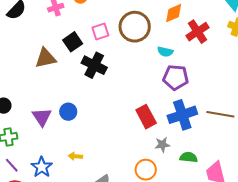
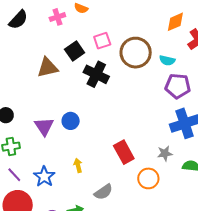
brown circle: (135, 27) -> (136, 53), moved
red rectangle: (146, 117) -> (124, 152), moved
yellow arrow: (75, 156) -> (78, 165), turned 72

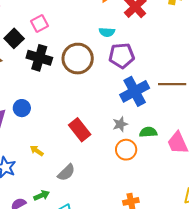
brown circle: (136, 53) -> (78, 59), moved
yellow arrow: (78, 165) -> (37, 151), turned -32
orange circle: (148, 178) -> (126, 150), moved

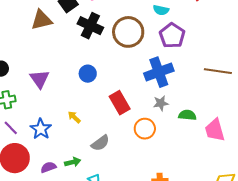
purple pentagon: (122, 56) -> (172, 35), turned 30
blue cross: (135, 91) -> (159, 72), moved
blue circle: (22, 108) -> (88, 74), moved
orange circle: (126, 150) -> (145, 129), moved

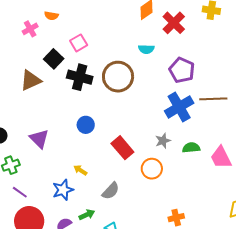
purple pentagon: (172, 35) -> (182, 70), moved
blue cross: (159, 72) -> (179, 107), moved
blue star: (41, 129) -> (63, 190), moved, turned 30

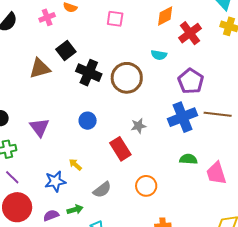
pink square: (79, 43) -> (115, 19), moved, turned 30
gray star: (163, 141) -> (138, 126), moved
orange circle: (152, 169) -> (146, 186), moved

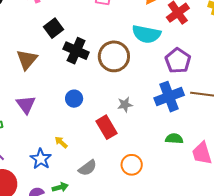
cyan semicircle: (159, 55) -> (146, 34), size x1.8
brown triangle: (40, 68) -> (27, 60), moved, turned -35
blue star: (55, 181) -> (41, 159), turned -30

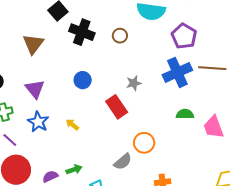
brown circle: (114, 56) -> (120, 36), size x0.5
blue star: (41, 159) -> (38, 122), moved
gray semicircle: (88, 168) -> (123, 162), moved

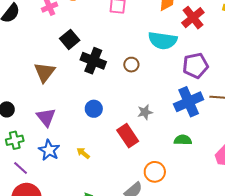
purple pentagon: (184, 36) -> (195, 66), turned 30
green semicircle: (185, 114) -> (183, 140), moved

